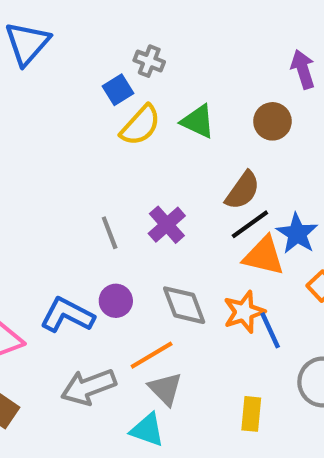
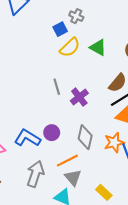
gray line: (110, 233) -> (57, 87), moved
gray diamond: (184, 305) -> (85, 137), turned 30
gray arrow: (89, 387) -> (35, 174), turned 125
yellow rectangle: (251, 414) -> (104, 192), moved, turned -56

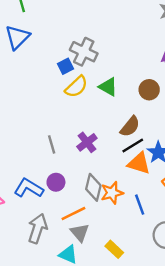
gray cross: (76, 16) -> (84, 52), size x1.6
gray line: (57, 87) -> (52, 144), moved
orange star: (114, 142) -> (112, 193), moved

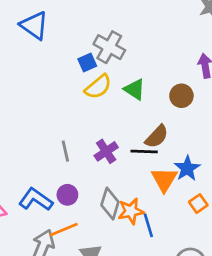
blue triangle: (17, 37) -> (34, 25), turned -44
black line: (133, 145) -> (144, 151), moved, turned 30
orange triangle: (139, 163) -> (164, 179), turned 40
blue line: (140, 205) -> (148, 225), moved
orange line: (73, 214) -> (64, 230), moved

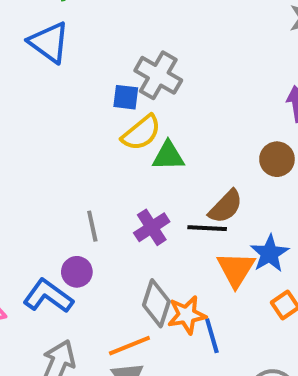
blue square: (87, 62) -> (126, 97), turned 30
green triangle: (135, 89) -> (168, 156), moved, turned -35
brown circle: (181, 96) -> (277, 159), moved
purple circle: (67, 195) -> (77, 272), moved
orange line: (64, 230) -> (129, 346), moved

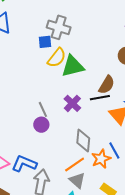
green triangle: (168, 156) -> (73, 66), size x1.4
purple circle: (77, 272) -> (41, 125), moved
blue L-shape: (48, 296) -> (24, 164), moved
orange star: (187, 315) -> (101, 159), moved

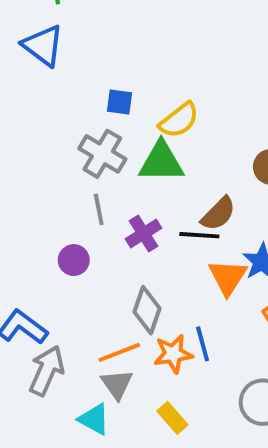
gray cross: (59, 27) -> (102, 154), moved
yellow semicircle: (57, 58) -> (179, 120), moved
gray line: (43, 109) -> (99, 209), moved

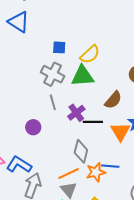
black line: (199, 235) -> (93, 122), moved
purple circle: (74, 260) -> (33, 127), moved
blue line: (203, 344) -> (110, 166), turned -66

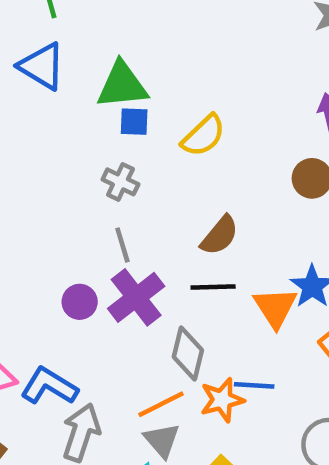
gray cross: (53, 74) -> (120, 182), size x0.7
green triangle: (83, 76) -> (122, 85), moved
brown semicircle: (113, 100) -> (220, 235), moved
purple cross: (76, 113) -> (136, 297), moved, size x1.4

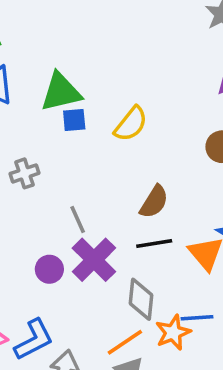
gray cross: (120, 182) -> (24, 173), moved, turned -36
blue L-shape: (49, 386) -> (34, 340), turned 129

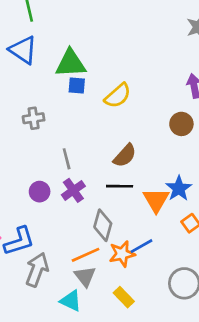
purple cross: (94, 260) -> (73, 190), size x0.7
blue line: (197, 318) -> (142, 246), turned -35

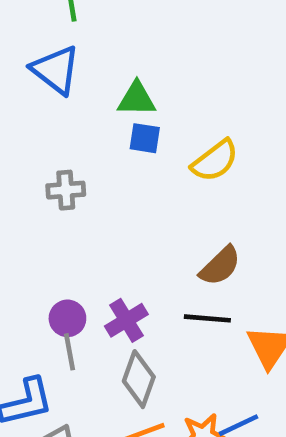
green triangle: (71, 63) -> (137, 99), size x0.7
gray line: (67, 159) -> (69, 352), moved
gray diamond: (103, 225) -> (139, 379), moved

